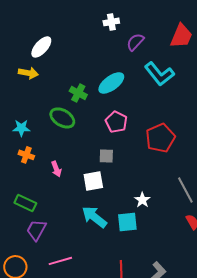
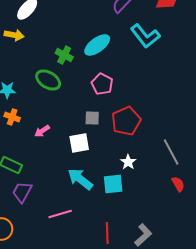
red pentagon: (160, 138) -> (126, 121), moved
pink arrow: (56, 169) -> (42, 131), turned 77
pink line: (60, 261) -> (60, 214), moved

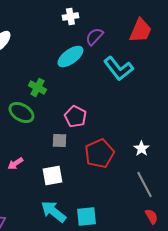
cyan ellipse: (97, 45) -> (70, 56), moved
gray square: (92, 118) -> (59, 140), moved
white star: (128, 162) -> (141, 148), moved

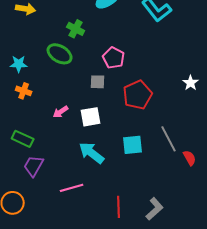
white star: (141, 148) -> (191, 83), moved
pink arrow: (15, 164) -> (61, 112), moved
gray line: (144, 184) -> (169, 139), moved
cyan square: (86, 216) -> (133, 145), moved

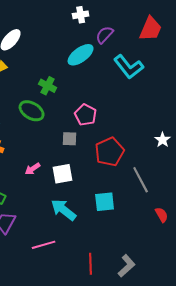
gray line: (169, 139) -> (141, 180), moved

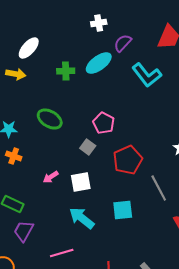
green cross: (48, 86) -> (66, 71), moved, turned -30
gray square: (70, 139) -> (88, 147), turned 35

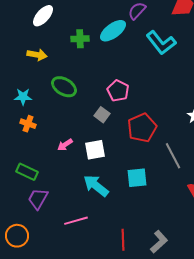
yellow arrow: (16, 74) -> (37, 55), moved

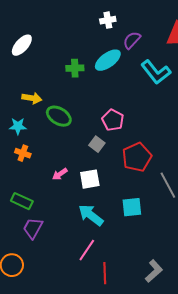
white ellipse: (43, 16) -> (22, 45), moved
yellow arrow: (37, 55) -> (32, 98), moved
pink line: (76, 221) -> (87, 250), moved, turned -40
red line: (123, 240) -> (105, 273), moved

